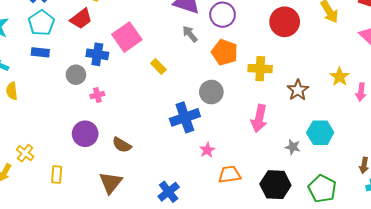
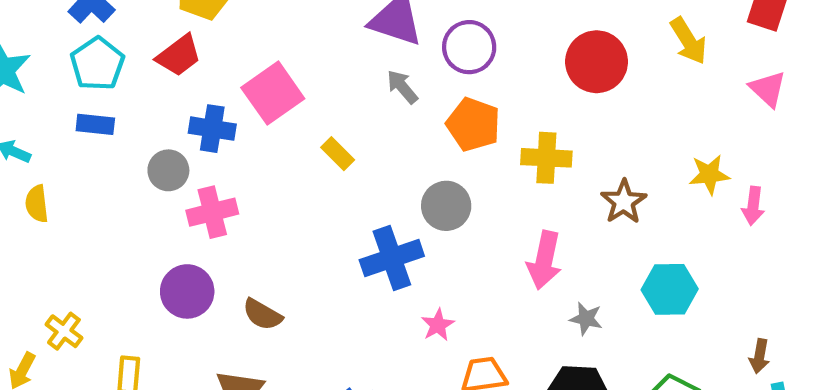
yellow star: (340, 77) -> (709, 175), turned 30
pink cross: (97, 95) -> (212, 212), size x1.6
gray star: (293, 147) -> (586, 319), moved

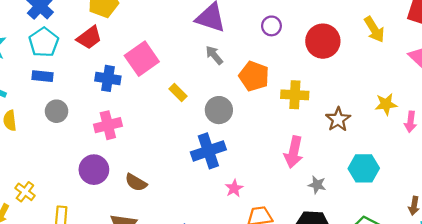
purple circle: (469, 47) -> (271, 26), moved, size x0.7
gray circle: (168, 170) -> (57, 111), moved
gray circle: (446, 206) -> (219, 110), moved

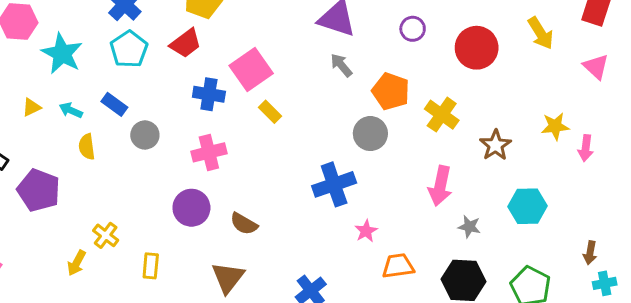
blue rectangle: (42, 76) -> (114, 104), moved, turned 30
yellow rectangle: (178, 93) -> (270, 112), moved
yellow cross: (295, 95) -> (442, 115), turned 32
gray circle: (219, 110) -> (370, 134), moved

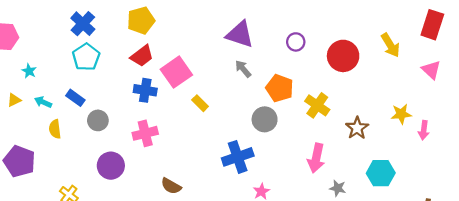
red trapezoid: (186, 43) -> (142, 56), moved
cyan star: (62, 54) -> (29, 71), moved, size x0.5
yellow rectangle: (270, 112) -> (200, 103), moved
purple circle: (191, 208) -> (111, 166), moved

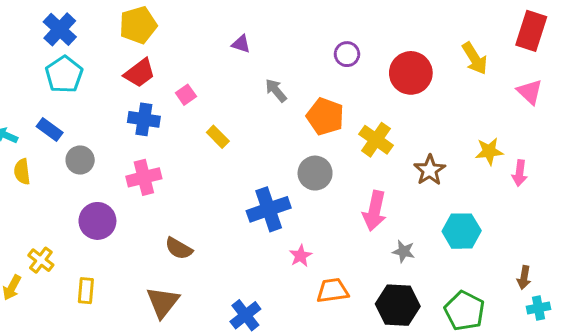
purple triangle: (240, 34) -> (241, 44), moved, size x0.5
pink square: (176, 72) -> (186, 95), size x0.5
gray circle: (265, 119) -> (315, 173), moved

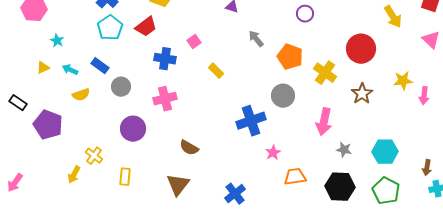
red trapezoid: (140, 73) -> (146, 27), moved
red circle: (411, 73) -> (361, 49), moved
yellow semicircle: (22, 172) -> (81, 95), turned -102
cyan hexagon: (462, 231) -> (385, 152), moved

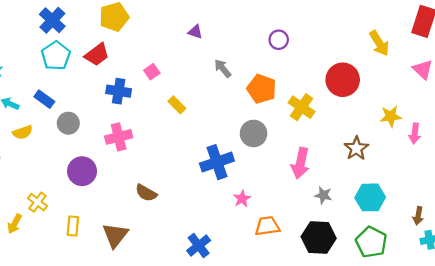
brown star: (362, 94) -> (356, 148), moved
brown triangle: (178, 185) -> (115, 235), moved

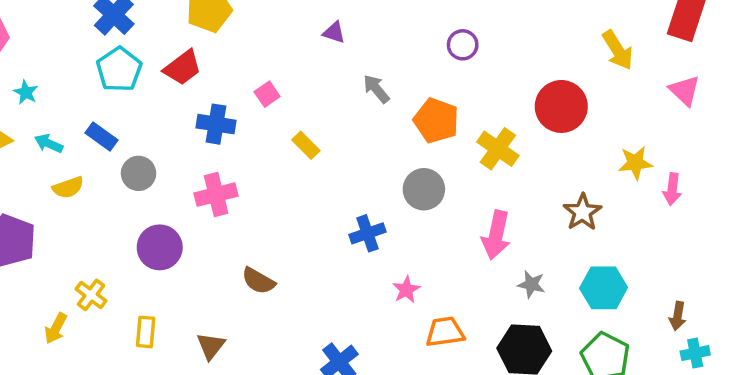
blue cross: (217, 162) -> (368, 233), size x0.7
brown triangle: (115, 235) -> (211, 346), size x0.7

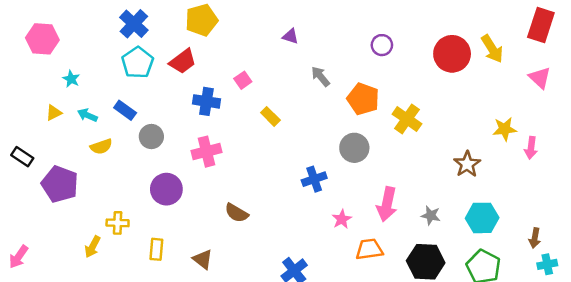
red circle: (561, 106) -> (452, 54), moved
pink arrow: (496, 235) -> (387, 204), moved
yellow cross: (91, 295) -> (118, 223), turned -35
brown triangle: (211, 346) -> (203, 259), turned -30

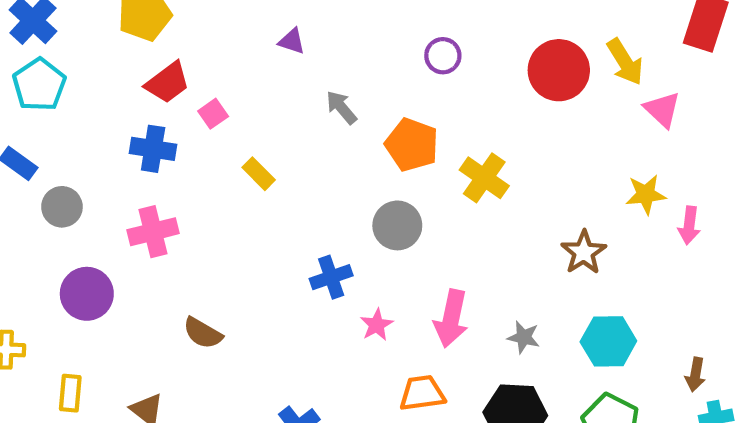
red trapezoid: (183, 61) -> (168, 83), moved
pink triangle: (540, 78) -> (662, 110), moved
pink star: (342, 219) -> (377, 325), moved

